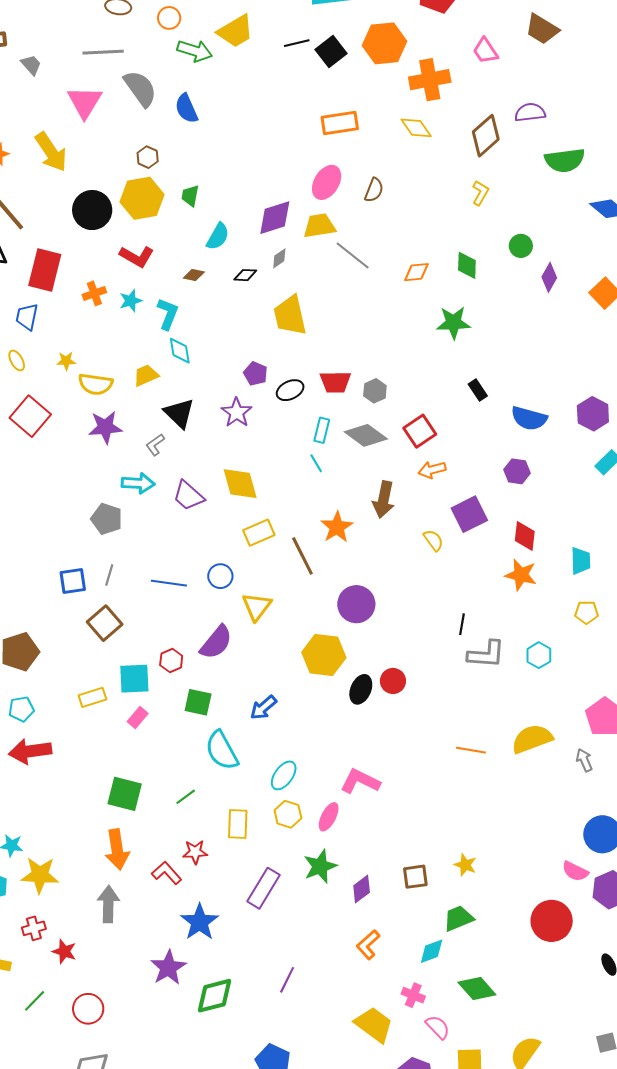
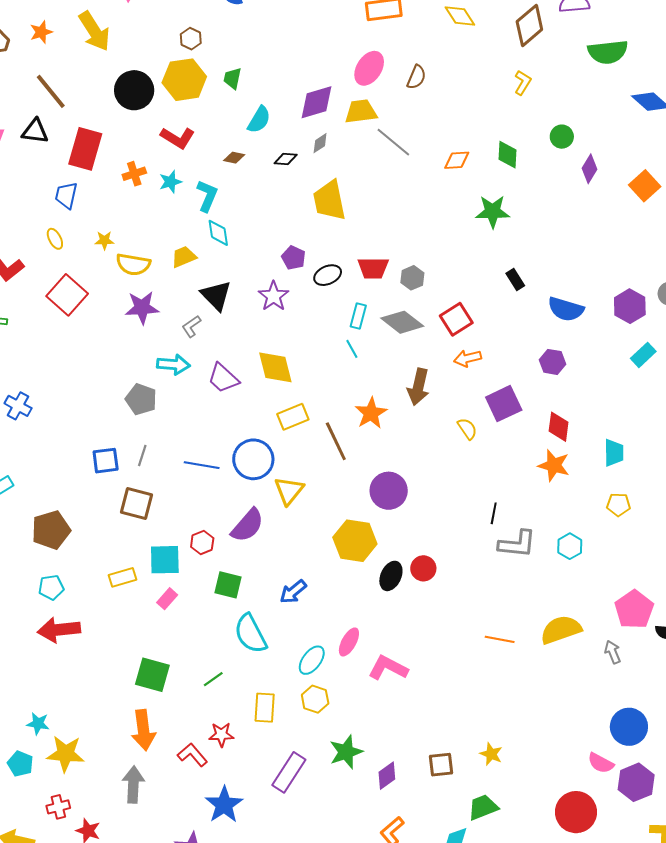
blue circle: (220, 576) -> (253, 459), size x1.6
brown square: (105, 623) -> (136, 503), turned -36
pink ellipse: (329, 817) -> (349, 642), moved

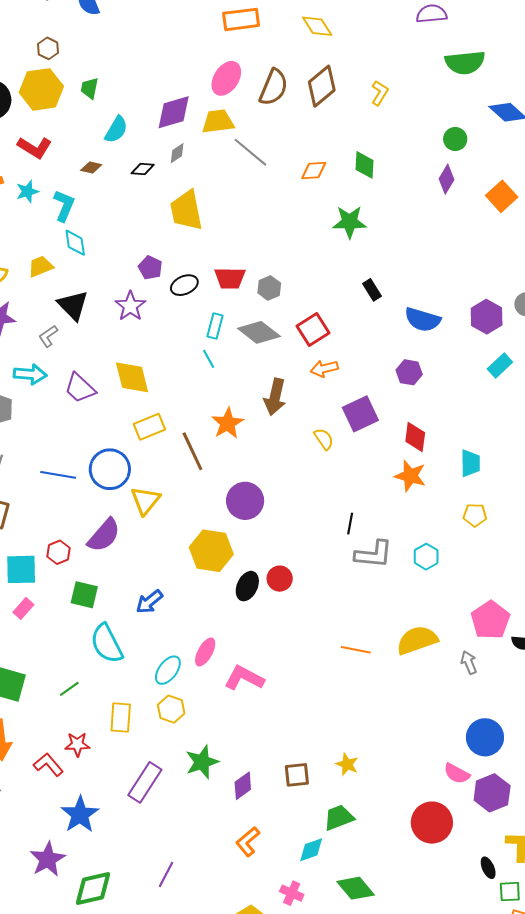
brown diamond: (529, 25) -> (322, 86), moved
brown semicircle: (416, 77) -> (274, 87), size x1.5
green circle: (562, 137) -> (455, 139), moved

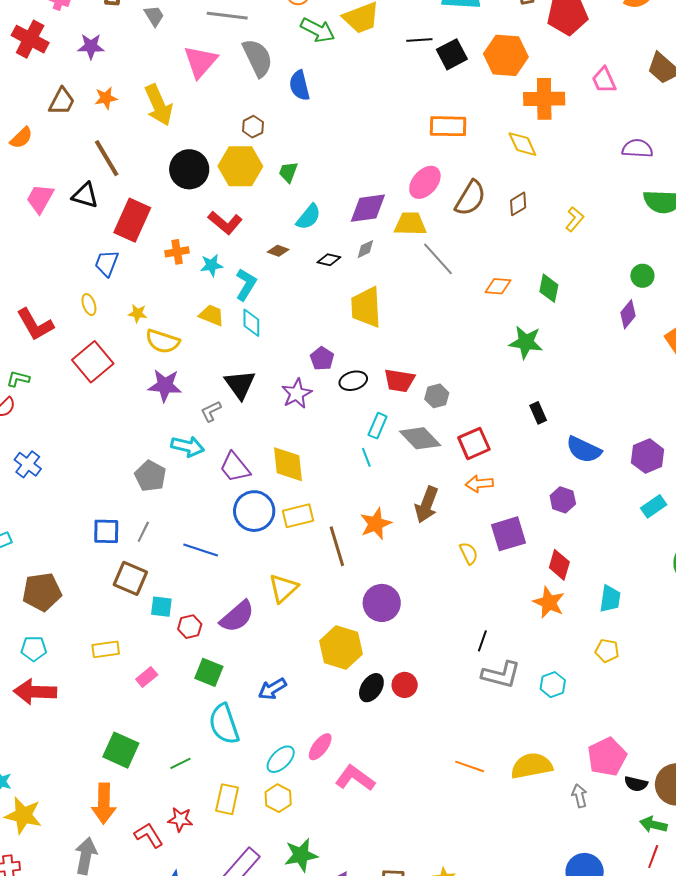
brown diamond: (322, 86) -> (518, 204), size x0.6
yellow trapezoid: (41, 267) -> (212, 315), moved, turned 36
blue circle: (110, 469) -> (254, 511), moved
cyan square: (21, 569) -> (161, 607), moved, size x0.7

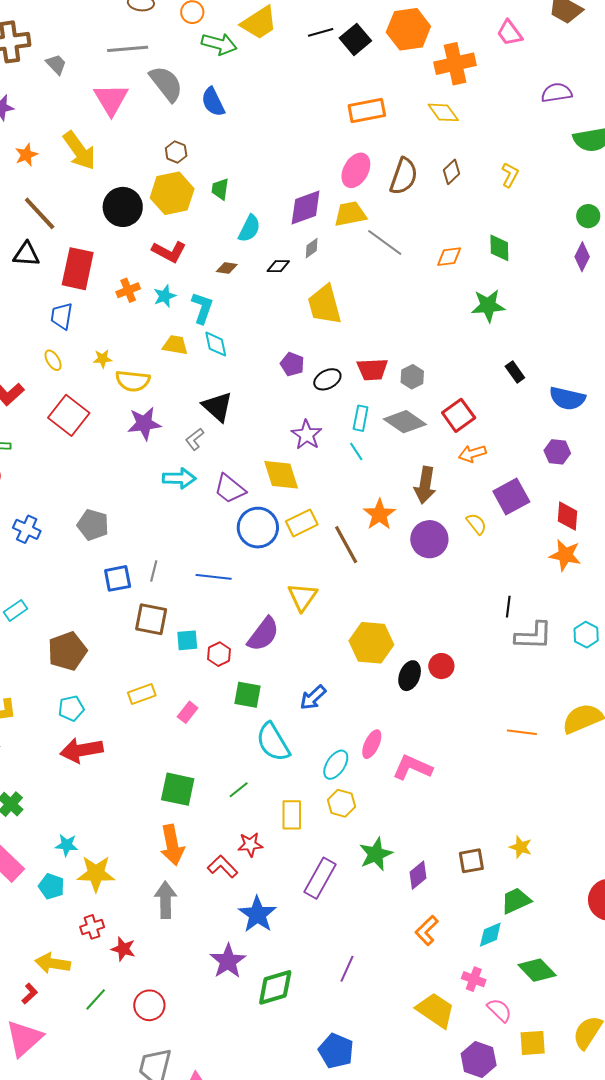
purple star: (297, 394) -> (307, 435), moved
gray pentagon: (150, 476) -> (93, 525), moved
purple circle: (382, 603) -> (429, 539), moved

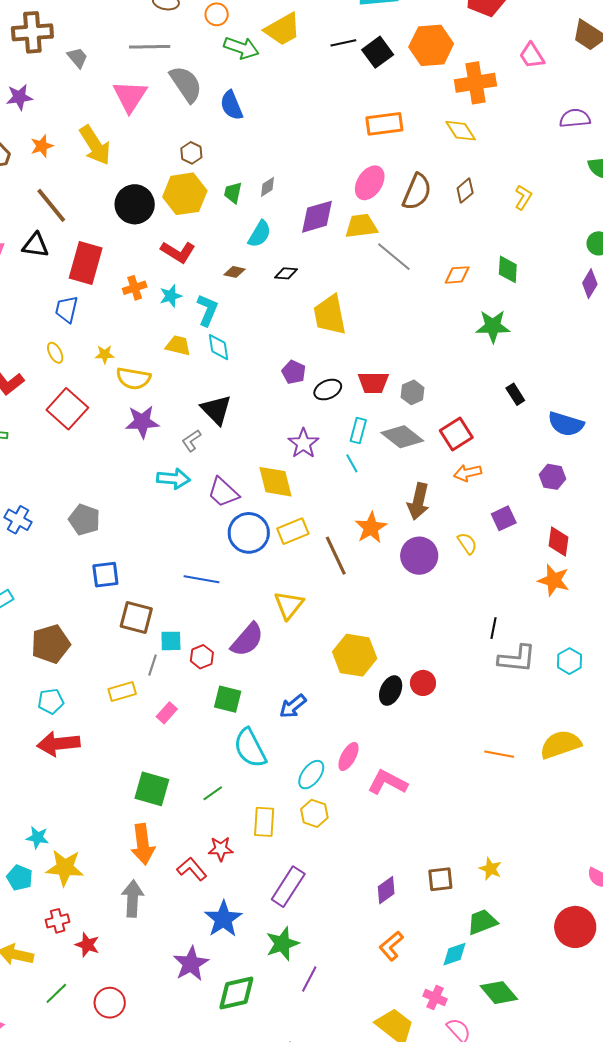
gray diamond: (312, 248) -> (268, 187), moved
purple square: (511, 496) -> (504, 518), size x0.7
gray line: (154, 571) -> (152, 665), moved
green star: (376, 854) -> (282, 944), moved

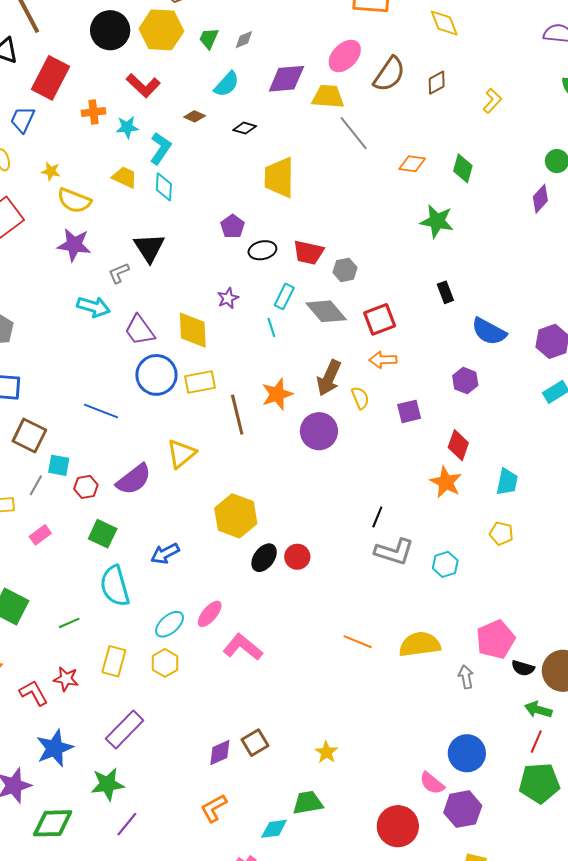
purple star: (303, 443) -> (228, 298), size x0.7
yellow semicircle: (467, 543) -> (360, 398), moved
brown square: (440, 879) -> (255, 743), moved, turned -36

